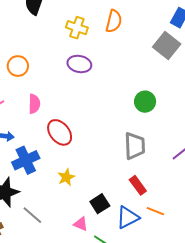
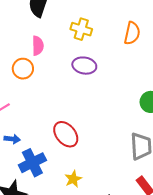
orange semicircle: (114, 21) -> (132, 33), moved
pink semicircle: (34, 104) -> (38, 46), moved

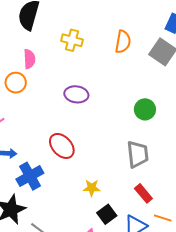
purple ellipse: (84, 66) -> (76, 94), moved
yellow star: (73, 179) -> (92, 188), moved, turned 30

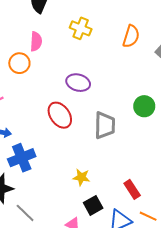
red ellipse: (62, 146) -> (60, 115), moved
gray trapezoid: (138, 154) -> (105, 125), moved

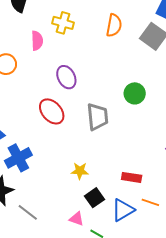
pink semicircle: (36, 42) -> (37, 41), moved
purple ellipse: (78, 83) -> (66, 77), turned 55
red rectangle: (132, 189) -> (132, 177), turned -42

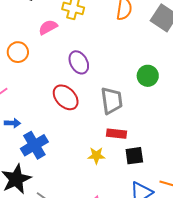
pink semicircle: (37, 41) -> (48, 27), turned -114
red rectangle: (132, 177) -> (116, 134), moved
black square: (95, 198) -> (134, 156), moved, turned 30

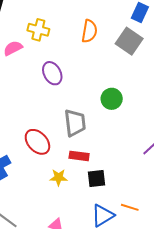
purple ellipse: (79, 62) -> (52, 73), moved
red ellipse: (66, 97) -> (37, 142), moved

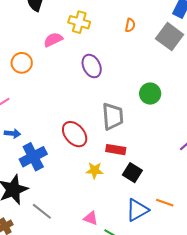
orange semicircle: (89, 31) -> (130, 25), size x0.6
black square: (97, 178) -> (132, 173), turned 36

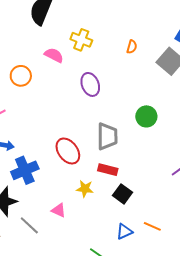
pink semicircle: (53, 40) -> (54, 55), turned 48
blue triangle: (137, 210) -> (124, 232), size x0.7
pink triangle: (91, 218) -> (59, 210), moved

